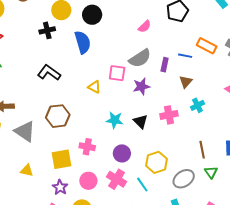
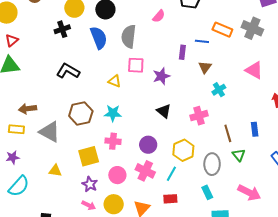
gray semicircle: (140, 58) -> (129, 36), moved, turned 135
pink cross: (169, 115) -> (199, 116), moved
cyan star: (115, 120) -> (113, 113), moved
gray ellipse: (184, 179) -> (212, 164), turned -50
cyan line: (142, 185) -> (171, 174), turned 70

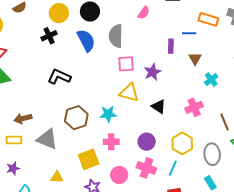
yellow triangle: (114, 81) -> (129, 93), moved, size x1.5

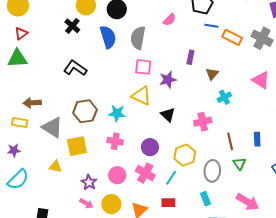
blue line: (189, 33) -> (211, 26), moved
black cross: (49, 36) -> (72, 26), turned -35
yellow square: (89, 159) -> (77, 146), moved

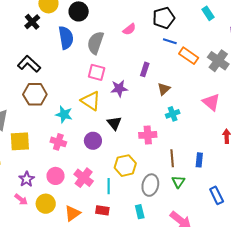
brown hexagon: (85, 111) -> (35, 94), moved
purple circle: (150, 147) -> (93, 141), moved
cyan line: (171, 178) -> (109, 186), turned -42

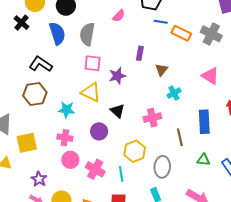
black L-shape: (29, 64) -> (41, 64), moved
blue rectangle: (199, 160) -> (204, 122), moved, size x1.6
pink circle: (56, 176) -> (70, 160), moved
green triangle: (178, 182) -> (203, 160), moved, turned -48

